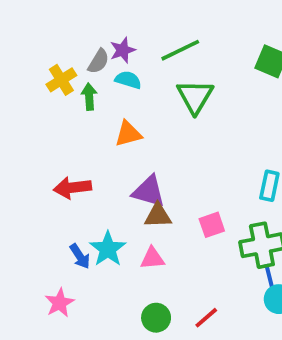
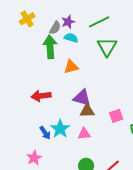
yellow cross: (61, 80) -> (27, 19), moved
green arrow: (89, 97) -> (50, 47), size x1.6

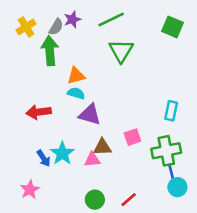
yellow cross: (27, 19) -> (26, 27), moved
cyan semicircle: (71, 38) -> (76, 93), moved
brown triangle: (87, 111) -> (102, 147), moved

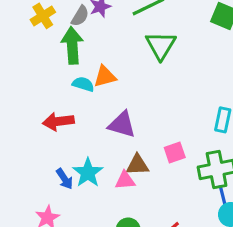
cyan semicircle: (76, 93) -> (83, 84), moved

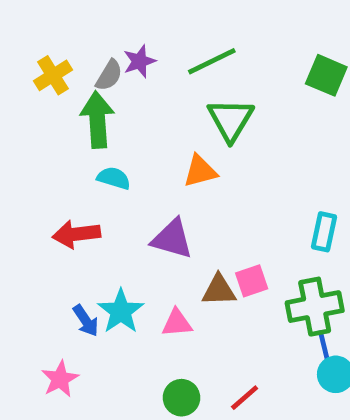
orange triangle: (105, 76) -> (200, 171), moved
brown triangle: (137, 165) -> (219, 290), moved

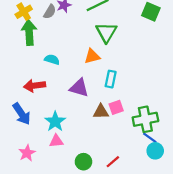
green arrow: (97, 120) -> (29, 32), moved
cyan rectangle: (324, 232) -> (111, 79), moved
blue arrow: (86, 321) -> (22, 114), moved, size x1.5
pink triangle: (177, 323) -> (56, 141), moved
blue line: (324, 346) -> (150, 138), turned -40

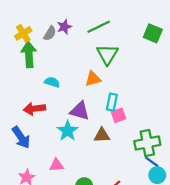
pink square: (116, 107) -> (119, 115), moved
cyan star: (55, 121) -> (68, 131), moved

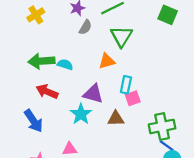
gray semicircle: (50, 33) -> (85, 27), moved
green arrow: (29, 54) -> (41, 61), moved, turned -90
red arrow: (34, 109) -> (47, 92), turned 30

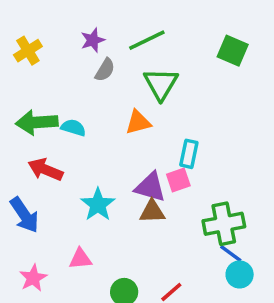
cyan rectangle: (126, 85) -> (189, 154), moved
purple triangle: (93, 94) -> (150, 187), moved

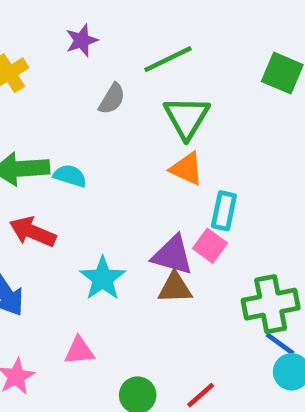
purple star: (93, 40) -> (82, 40), moved
orange triangle: (138, 122) -> (187, 169), moved, turned 40
pink square: (178, 180) -> (210, 246), turned -35

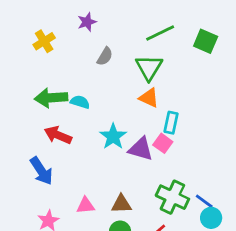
green line: (168, 59) -> (160, 33), moved
cyan star: (103, 278) -> (113, 136), moved
brown triangle: (175, 288) -> (121, 204), moved
green cross: (271, 304) -> (172, 197), moved, turned 36

